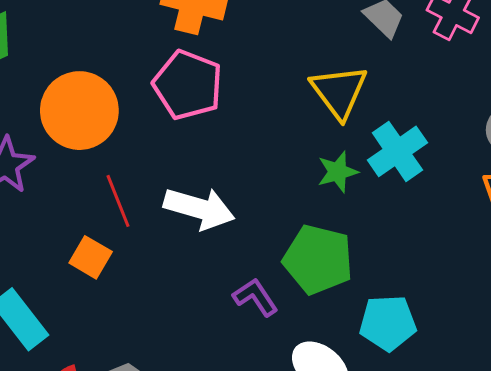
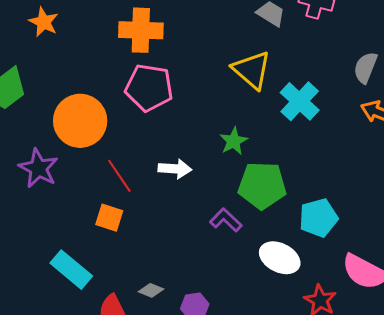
green star: (338, 172) -> (234, 141), moved
white arrow: (199, 208) -> (175, 169), size x0.7

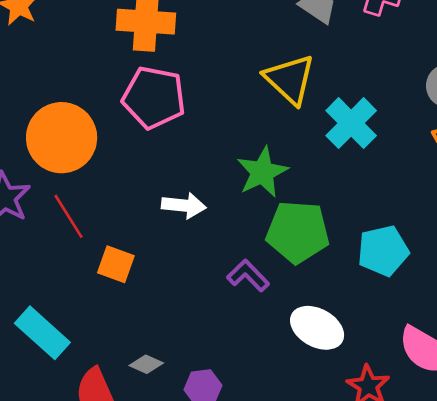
green star: (234, 141) -> (262, 172), size x1.4
red line: (119, 176) -> (68, 216), moved
orange square: (109, 218) -> (116, 264), moved
cyan pentagon: (318, 218) -> (383, 251), moved

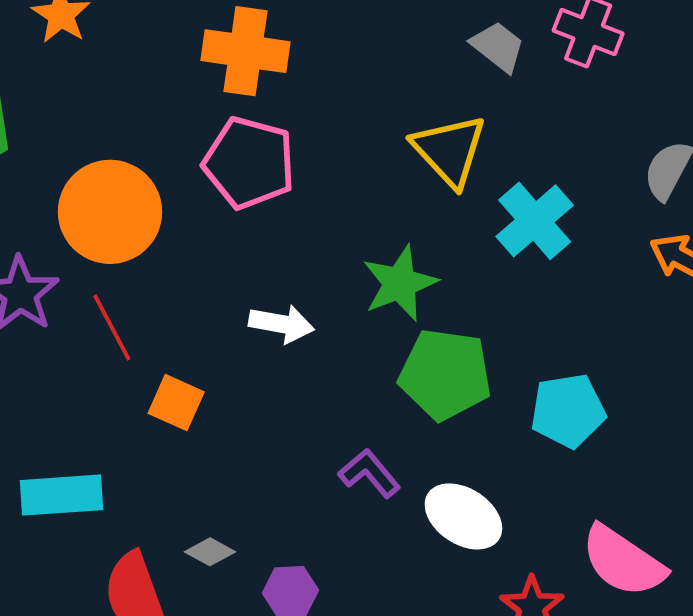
purple L-shape: (248, 276) -> (369, 473), moved
cyan rectangle: (42, 333) -> (62, 495), turned -50

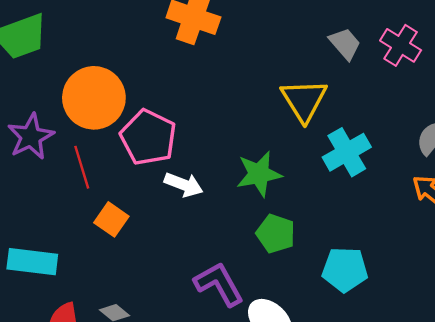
pink pentagon: (249, 163) -> (148, 137), moved
green pentagon: (445, 374) -> (276, 234), size x0.7
purple L-shape: (369, 473) -> (219, 284), size x1.4

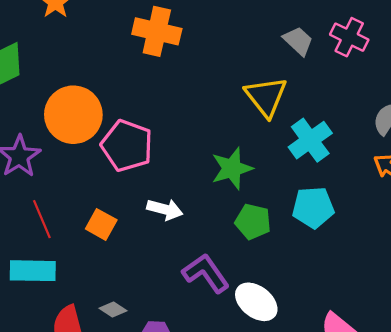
red line: (82, 167) -> (42, 219), moved
white arrow: (184, 185) -> (165, 209), moved
cyan pentagon: (345, 270) -> (313, 207), moved

